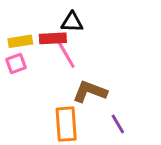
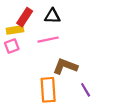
red rectangle: (53, 38) -> (25, 17), moved, turned -54
pink line: (66, 55) -> (48, 40), turned -72

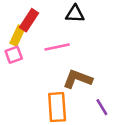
black triangle: (52, 16) -> (75, 14), moved
yellow rectangle: (15, 30) -> (18, 36), turned -56

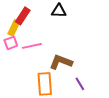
pink line: (57, 47) -> (32, 46), moved

